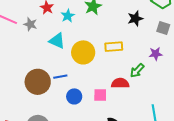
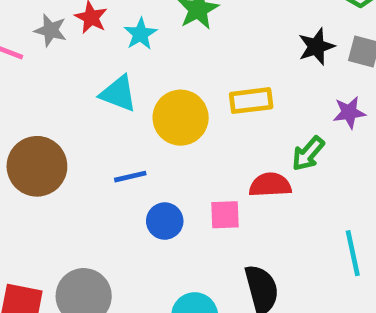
black star: (135, 19) -> (316, 47), moved
gray star: (30, 24) -> (51, 30), moved
brown circle: (38, 82) -> (37, 166), moved

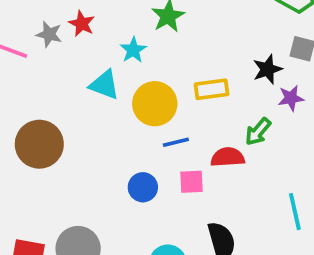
cyan star: (140, 34) -> (133, 50), moved
black star: (316, 47) -> (267, 69), moved
blue line: (130, 177) -> (176, 142), moved

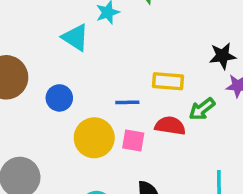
yellow rectangle: (212, 89) -> (168, 81), moved
yellow circle: (155, 104) -> (94, 138), moved
blue circle: (143, 187) -> (59, 98), moved

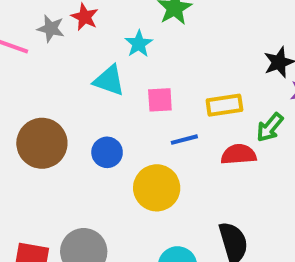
pink square: (133, 140) -> (160, 100), moved

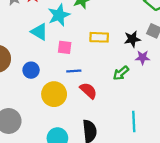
cyan star: (139, 44) -> (59, 15), size x1.5
yellow rectangle: (224, 105) -> (99, 37), moved
red semicircle: (239, 154) -> (88, 91), moved, turned 36

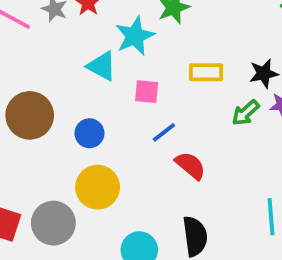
blue line: (74, 71) -> (164, 132), turned -32
green arrow: (121, 73) -> (246, 113), moved
yellow circle: (54, 94) -> (98, 187), moved

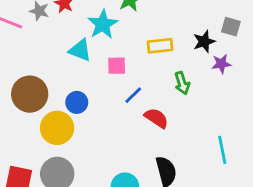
green arrow: (246, 113) -> (182, 83), moved, turned -60
yellow circle: (98, 187) -> (57, 128), moved

